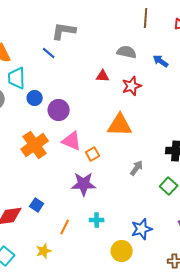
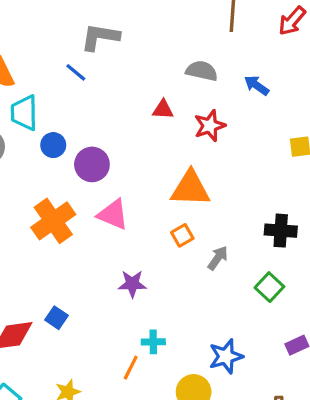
orange square: (93, 154) -> (182, 235), moved
purple star: (84, 184) -> (132, 284), size x0.7
orange line: (65, 227) -> (131, 368), moved

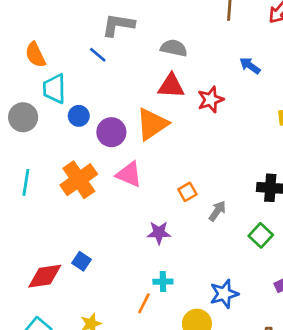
gray semicircle: (202, 71) -> (174, 48), moved
red triangle: (163, 110) -> (171, 86), size x1.5
orange triangle: (190, 189) -> (152, 124), moved, turned -36
purple star: (132, 284) -> (159, 233), moved

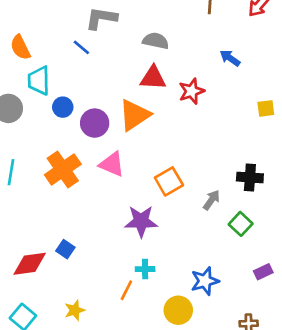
orange square: (187, 192) -> (169, 181), size x1.5
gray arrow: (217, 211) -> (211, 200), moved
purple star: (159, 233) -> (141, 221), size x1.4

